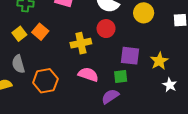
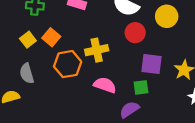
red circle: (106, 29) -> (135, 33), moved
orange hexagon: (45, 81) -> (68, 64), moved

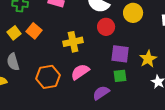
orange hexagon: (68, 64) -> (48, 77), moved
pink semicircle: (105, 85) -> (80, 72), turned -54
green square: (141, 87) -> (120, 76), moved

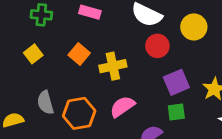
orange square: (34, 31) -> (79, 54), moved
purple square: (120, 54) -> (176, 82), turned -30
gray semicircle: (13, 62) -> (45, 103), moved

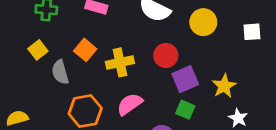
red circle: (157, 46) -> (166, 55), moved
gray semicircle: (45, 103) -> (60, 72), moved
green square: (176, 112) -> (185, 110), turned 30

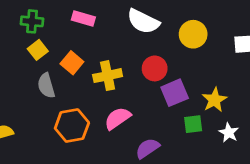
yellow square: (38, 50) -> (38, 50), moved
green square: (185, 110) -> (193, 124), moved, turned -30

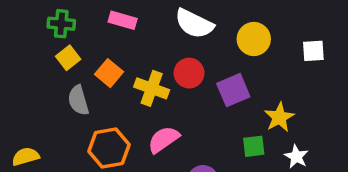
red circle: (155, 68) -> (189, 73), moved
yellow cross: (108, 76) -> (152, 88), turned 32
purple square: (175, 93) -> (233, 90), moved

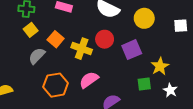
gray semicircle: (78, 100) -> (37, 56), turned 60

